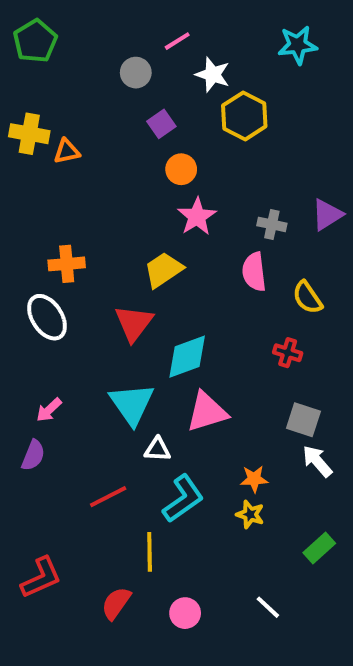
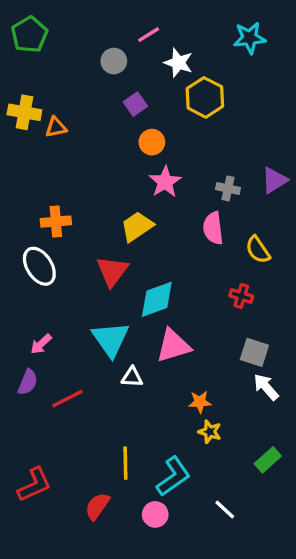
orange star: (254, 479) -> (200, 402), moved
red line: (108, 497) -> (67, 399), moved
cyan L-shape: (183, 499) -> (173, 476), moved

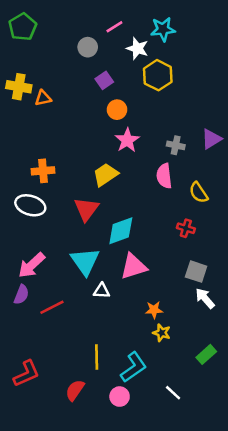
cyan star: (250, 38) -> (163, 29), moved
white ellipse: (39, 266) -> (30, 205), turned -40
pink arrow: (41, 344) -> (32, 265), size x1.6

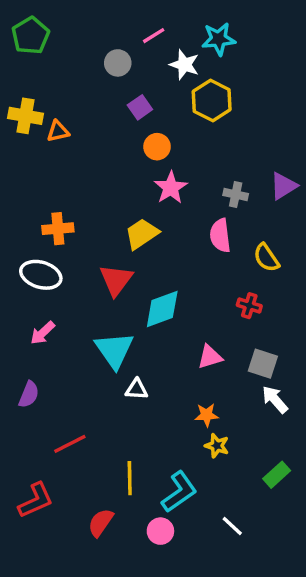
pink arrow: (32, 265) -> (43, 333), moved, size x0.7
pink triangle: (134, 266) -> (210, 357), moved, size x0.7
red line: (52, 307) -> (70, 444), moved

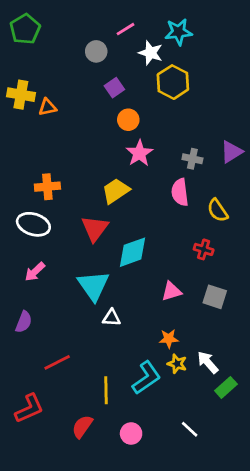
white arrow: (275, 400) -> (208, 362), moved
cyan L-shape: (179, 492) -> (146, 378), moved

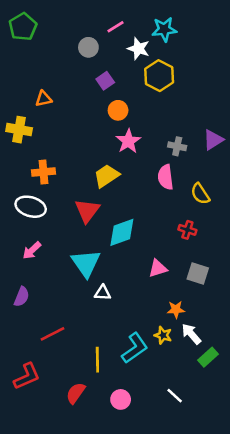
yellow cross: (21, 95) -> (19, 130), moved
orange star: (169, 339) -> (176, 310), moved

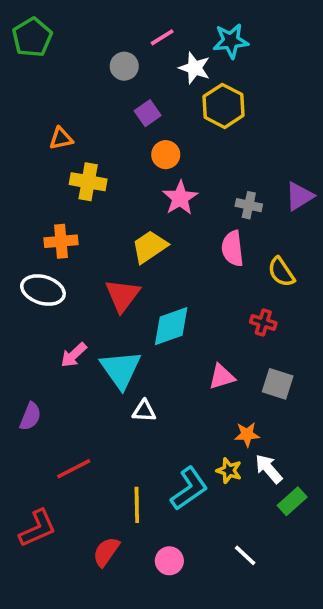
yellow cross: (19, 130) -> (88, 182), moved
pink arrow: (32, 250) -> (74, 355), moved

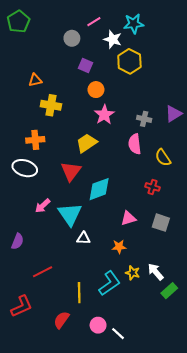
purple square: (148, 113) -> (85, 66), turned -32
orange star: (247, 434) -> (119, 247), moved
white line: (245, 555) -> (118, 334), moved

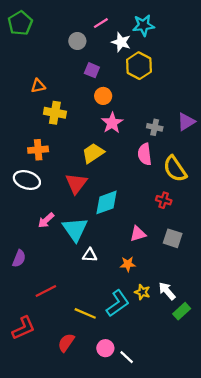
yellow semicircle: (163, 158) -> (175, 169), size x1.4
yellow line: (79, 293) -> (85, 313), turned -66

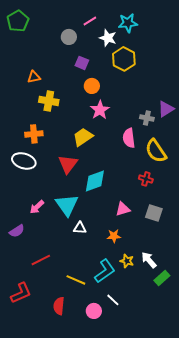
gray cross: (155, 127) -> (147, 118), moved
pink arrow: (46, 220) -> (37, 207), moved
purple semicircle: (19, 258) -> (17, 231), turned 35
red semicircle: (66, 343) -> (59, 306), turned -30
white line: (127, 357) -> (113, 300), moved

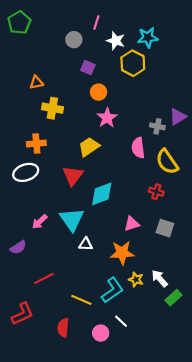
pink line: (90, 21) -> (96, 22), turned -40
cyan star: (128, 23) -> (148, 37), moved
white ellipse: (24, 161) -> (26, 172), turned -35
orange star: (114, 236) -> (122, 253), size x1.6

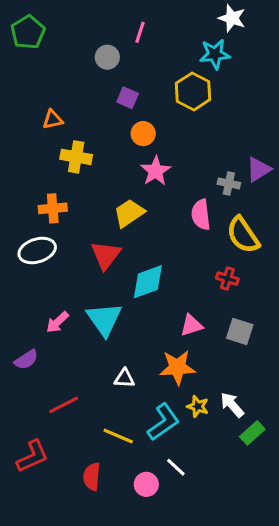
white star: (116, 41) -> (232, 18), moved
white triangle: (86, 244) -> (124, 378), moved

